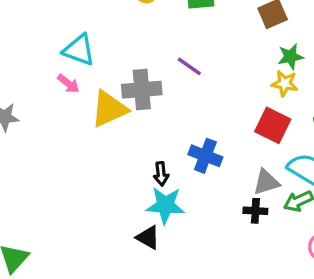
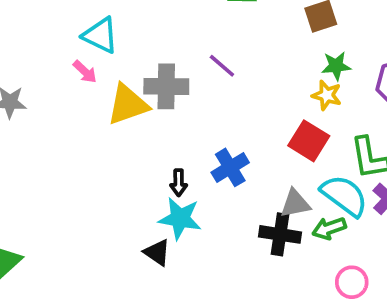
blue cross: (205, 156) -> (230, 167), turned 32
black cross: (255, 211) -> (280, 234), size x1.5

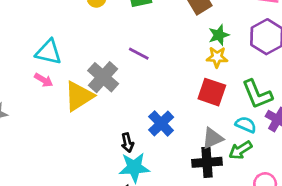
gray cross: (166, 86) -> (103, 77), turned -36
cyan semicircle: (344, 196) -> (246, 125), size x0.6

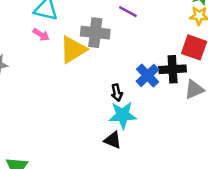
gray cross: (103, 77) -> (95, 33), turned -36
black cross: (207, 162) -> (173, 69), moved

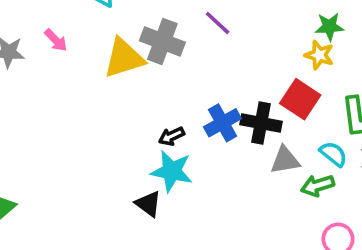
pink arrow: (41, 35) -> (56, 40), moved
black arrow: (117, 93) -> (171, 136), turned 63

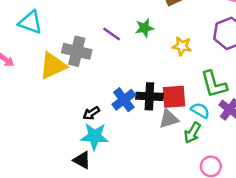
green star: (329, 27) -> (144, 28), moved
red square: (300, 99) -> (174, 97), moved, turned -30
green arrow: (318, 186) -> (192, 133), turned -35

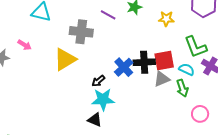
yellow triangle: (53, 66) -> (65, 59), moved
green arrow: (192, 133) -> (182, 88), turned -42

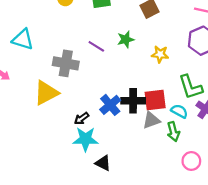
black triangle: (95, 120) -> (103, 163), moved

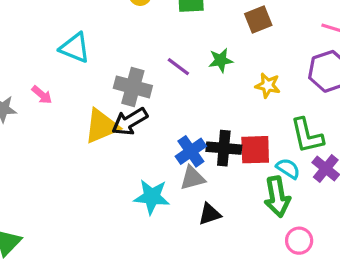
black arrow: (82, 118) -> (130, 121), moved, size x1.6
gray triangle: (151, 120) -> (192, 178), moved
green arrow: (173, 132) -> (277, 197), size x1.4
black triangle: (103, 163) -> (210, 214), moved, turned -49

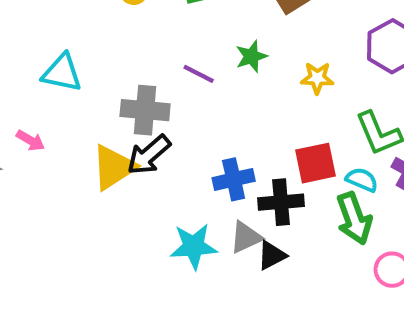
black cross: (224, 148) -> (281, 202), moved
blue cross: (191, 151) -> (234, 179), turned 32
gray triangle: (192, 178) -> (246, 237), moved

